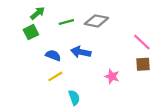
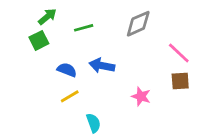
gray diamond: (96, 21) -> (138, 24), moved, turned -35

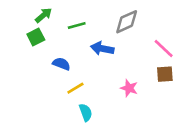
blue arrow: (102, 66) -> (102, 48), moved
yellow line: (70, 96) -> (75, 88), moved

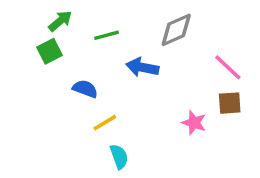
pink star: (129, 88) -> (194, 123), moved

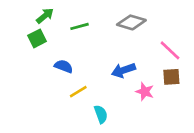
gray diamond: (176, 30) -> (131, 22), turned 40
blue arrow: (142, 67) -> (123, 70), moved, turned -30
cyan semicircle: (119, 157) -> (101, 114), moved

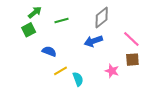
gray diamond: (131, 22) -> (102, 17), turned -55
blue arrow: (123, 70) -> (93, 41), moved
cyan semicircle: (101, 114) -> (78, 79), moved

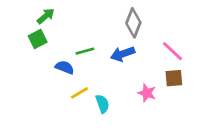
gray diamond: (102, 17) -> (133, 23), turned -30
green line: (62, 21) -> (85, 51), moved

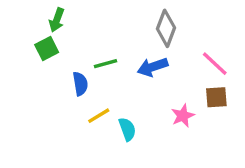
green arrow: (46, 16) -> (57, 20), turned 150
blue semicircle: (65, 67) -> (80, 84), turned 60
pink star: (147, 93) -> (183, 116), turned 30

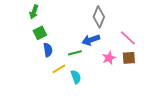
green square: (47, 48) -> (40, 33), moved
green line: (105, 64) -> (75, 53), moved
pink star: (183, 116) -> (109, 58), moved

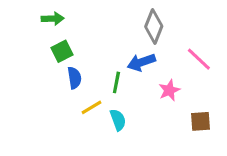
green arrow: (34, 12) -> (53, 19), turned -112
green line: (75, 53) -> (116, 82), turned -64
brown square: (129, 58) -> (200, 121), moved

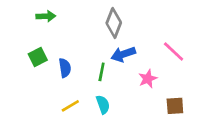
gray diamond: (154, 26) -> (114, 23), moved
green square: (62, 51) -> (38, 57), moved
yellow line: (92, 107) -> (70, 106), moved

